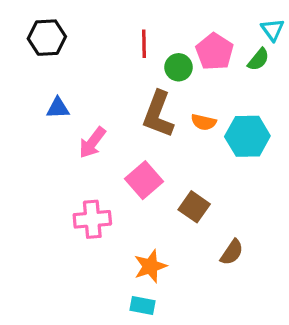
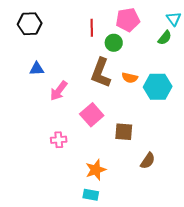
pink pentagon: (215, 52) -> (128, 20), moved, turned 30
brown square: (194, 207) -> (124, 132), turned -30
pink cross: (92, 219) -> (59, 140), size x0.7

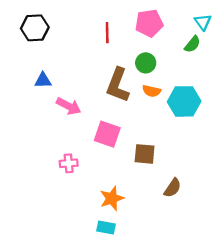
green circle: (114, 43) -> (146, 63), moved
pink arrow: (59, 91) -> (69, 106), turned -100
pink square: (92, 115) -> (107, 134), turned -30

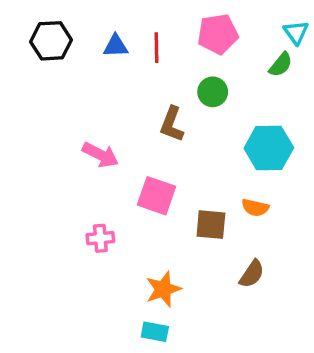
blue triangle: (43, 80) -> (116, 46), moved
brown L-shape: (118, 85) -> (172, 124), size x0.7
orange semicircle: (152, 91) -> (255, 208), moved

